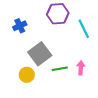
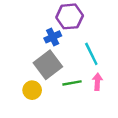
blue cross: (20, 26) -> (53, 37), moved
cyan line: (84, 29) -> (91, 54), moved

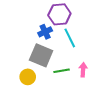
cyan line: (91, 54) -> (70, 38), moved
gray square: (48, 65) -> (41, 55), turned -30

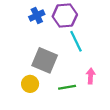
blue cross: (45, 32) -> (37, 15), moved
green line: (62, 71) -> (67, 87), moved

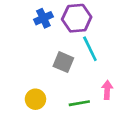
gray square: (45, 60) -> (63, 62), moved, size x0.7

